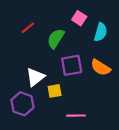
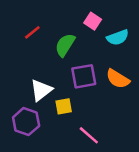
cyan semicircle: (101, 32) -> (118, 37), turned 54
pink line: (76, 116) -> (89, 135), turned 42

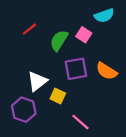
pink square: (93, 21) -> (84, 35), moved
cyan semicircle: (118, 37) -> (104, 16), moved
yellow square: (64, 106) -> (58, 96), turned 35

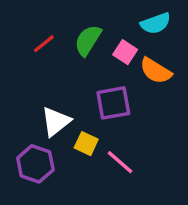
green semicircle: (59, 40) -> (88, 40), moved
orange semicircle: (107, 71) -> (156, 71), moved
pink line: (80, 122) -> (120, 162), moved

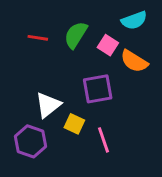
red line: (44, 44) -> (38, 38), turned 48
pink line: (120, 162) -> (103, 140), turned 30

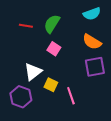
pink square: (108, 45) -> (54, 49), moved
purple square: (98, 89) -> (95, 67), moved

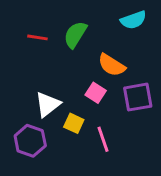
orange semicircle: (92, 42) -> (112, 65), moved
pink square: (54, 49) -> (96, 93), moved

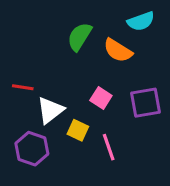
red line: (37, 37) -> (23, 87), moved
orange semicircle: (112, 65) -> (118, 50), moved

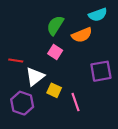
orange semicircle: (118, 50) -> (82, 35), turned -54
pink square: (101, 98) -> (55, 52), moved

